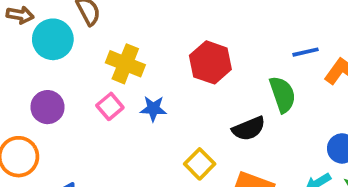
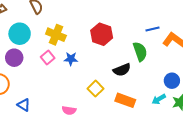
cyan circle: (53, 39) -> (20, 34), moved

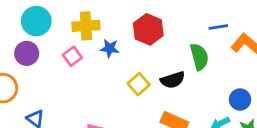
yellow cross: (56, 35) -> (86, 26), turned -30
blue star: (71, 59) -> (110, 48), moved
yellow square: (96, 89) -> (139, 84), moved

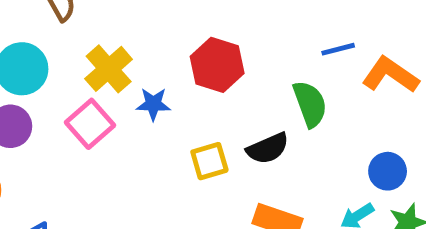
yellow cross: (86, 26) -> (109, 69), turned -32
pink square: (72, 56) -> (90, 124), size x1.4
yellow square: (139, 84) -> (209, 161), turned 30

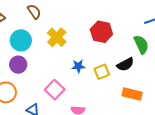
blue star: (153, 104) -> (78, 66), moved
pink square: (90, 124) -> (55, 90), moved

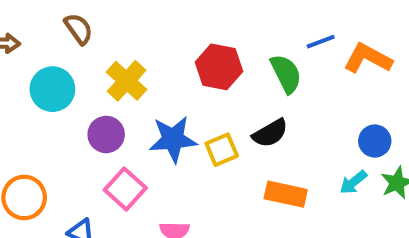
green semicircle: (141, 44) -> (286, 74), moved
purple circle: (18, 65) -> (106, 134), moved
blue star: (78, 66) -> (173, 139), size x1.6

